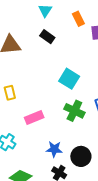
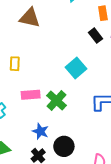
black rectangle: (47, 37) -> (96, 36), moved
green cross: (74, 111) -> (57, 101), moved

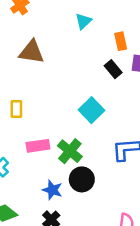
black circle: (64, 146) -> (82, 179), moved

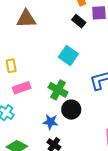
brown triangle: (32, 52) -> (26, 19), moved
pink rectangle: (38, 146) -> (22, 88), moved

